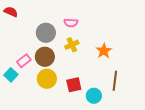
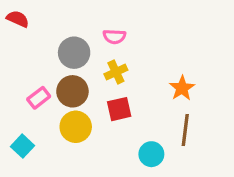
orange star: (104, 51) -> (182, 88), moved
cyan square: (11, 75) -> (23, 146), moved
red square: (74, 85) -> (119, 109), moved

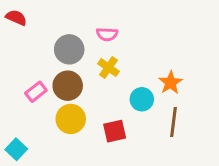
yellow cross: (116, 72) -> (109, 68), turned -30
red square: (119, 109) -> (115, 131), moved
cyan square: (23, 146) -> (16, 149), moved
cyan circle: (151, 154) -> (142, 99), moved

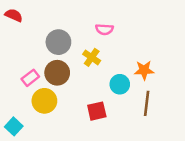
pink semicircle: (107, 34) -> (104, 29), moved
orange star: (171, 83) -> (144, 70), turned 30
yellow circle: (71, 119) -> (44, 101), moved

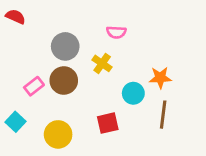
yellow circle: (44, 101) -> (58, 134), moved
cyan square: (14, 126) -> (15, 122), moved

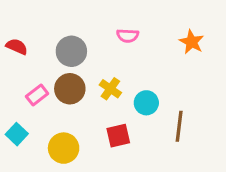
red semicircle: (15, 17) -> (17, 47), moved
yellow cross: (102, 63) -> (110, 89), moved
orange star: (160, 78) -> (192, 42), moved, turned 30

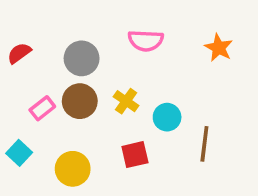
pink semicircle: (128, 36) -> (146, 41), size x1.4
red semicircle: (17, 47) -> (19, 53), turned -60

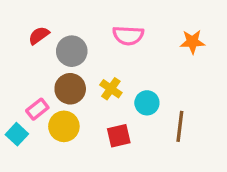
orange star: (219, 48) -> (192, 42), turned -30
red semicircle: (19, 53) -> (39, 35), moved
pink rectangle: (42, 108) -> (37, 109), moved
yellow circle: (73, 169) -> (64, 126), moved

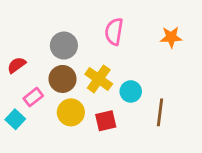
red semicircle: (39, 35) -> (17, 65), moved
pink semicircle: (128, 35) -> (114, 32), turned 96
yellow cross: (111, 89) -> (99, 79), size x1.4
yellow circle: (64, 126) -> (71, 112), moved

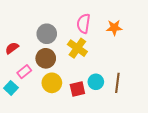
orange star: (171, 37) -> (114, 28), moved
yellow cross: (99, 79) -> (77, 48), moved
cyan circle: (131, 91) -> (96, 82), moved

